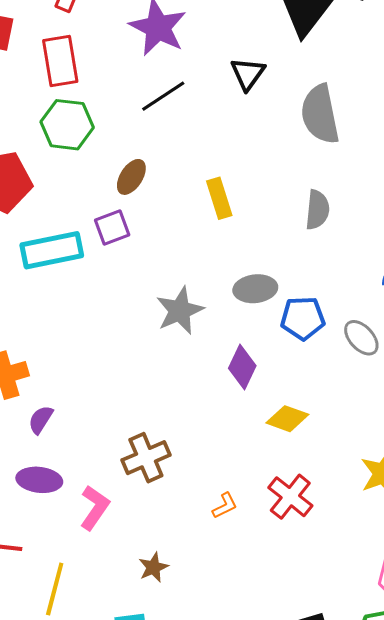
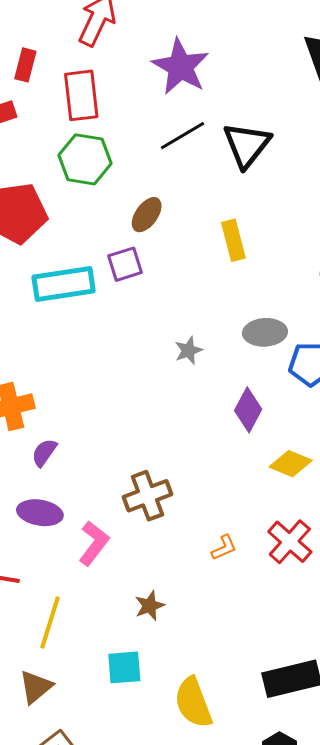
black triangle: (248, 74) -> (247, 145), moved, size x1.4
gray star: (180, 311) -> (188, 350), size x0.6

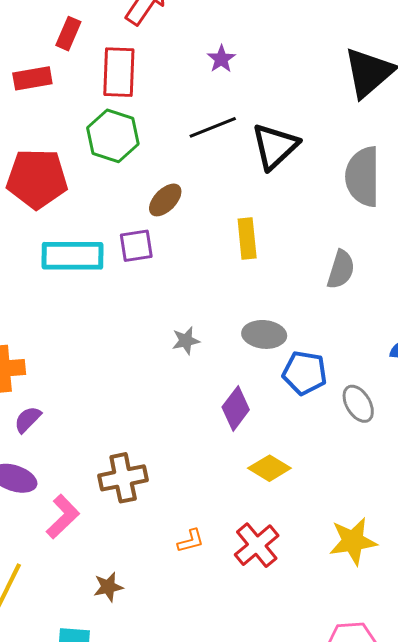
purple star: (181, 67) -> (221, 59), size x0.5

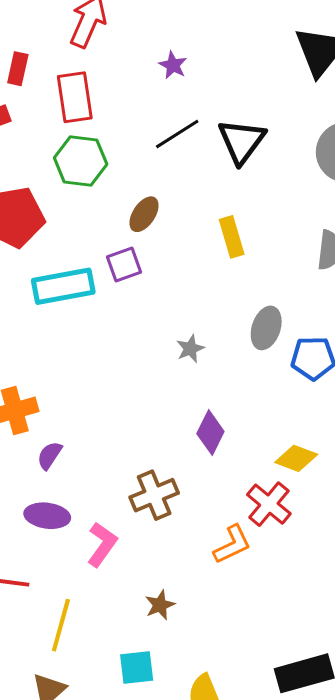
gray ellipse: (264, 334) -> (266, 328), turned -66
purple diamond: (236, 408) -> (210, 433), moved
orange L-shape: (191, 541) -> (232, 544), size x1.5
red cross: (257, 545) -> (269, 504), moved

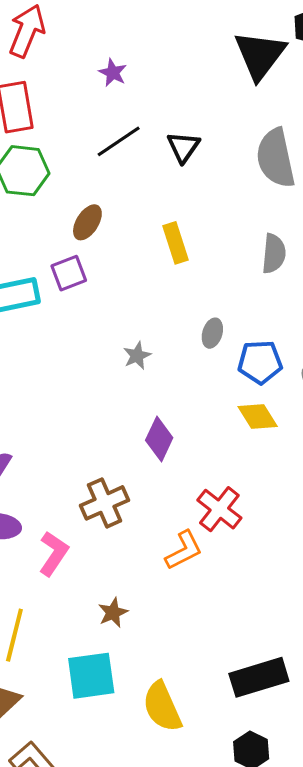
black triangle: (242, 141) -> (183, 147), size x0.7
gray ellipse: (266, 328) -> (212, 333), size x0.7
yellow diamond: (296, 458) -> (258, 417), moved, turned 39
cyan square: (137, 668) -> (91, 676), size x1.4

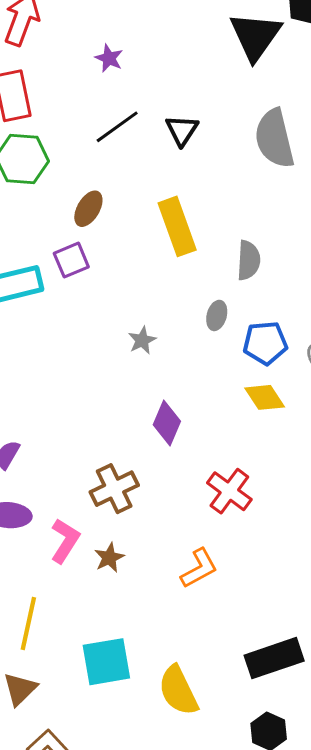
yellow rectangle: (176, 243) -> (177, 226), size x1.4
gray semicircle: (274, 254) -> (249, 260), moved
orange L-shape: (184, 550) -> (199, 568), moved
brown star: (113, 613) -> (109, 558), moved

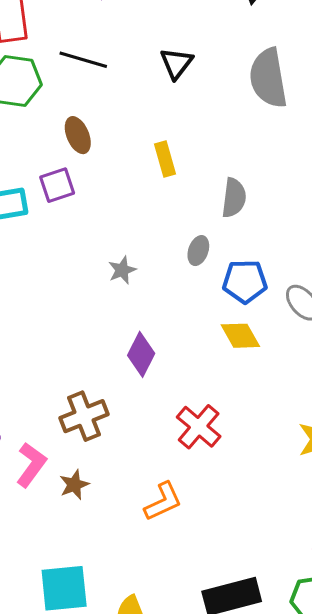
black line: (117, 127) -> (83, 60), moved, turned 48
brown ellipse: (88, 209) -> (78, 135), turned -57
yellow rectangle: (177, 226) -> (165, 159), size x0.6

